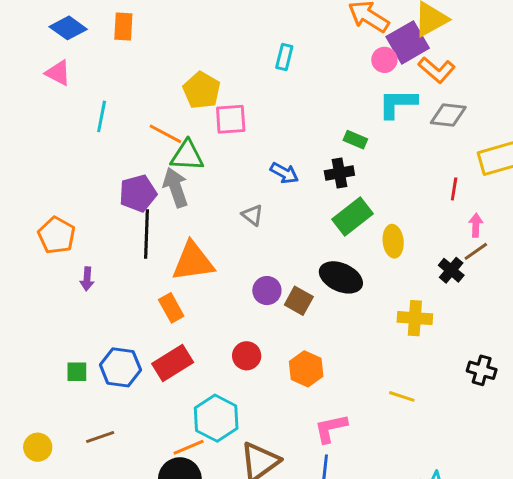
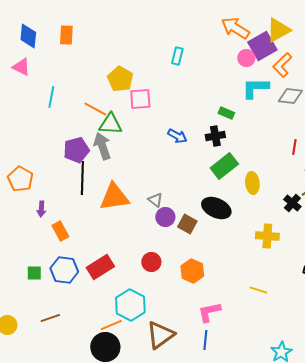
blue diamond: (68, 28) -> (28, 36), turned 60
orange L-shape: (437, 70) -> (282, 65), turned 95
gray triangle: (252, 215) -> (155, 200), moved
orange rectangle: (171, 308) -> (60, 231), moved

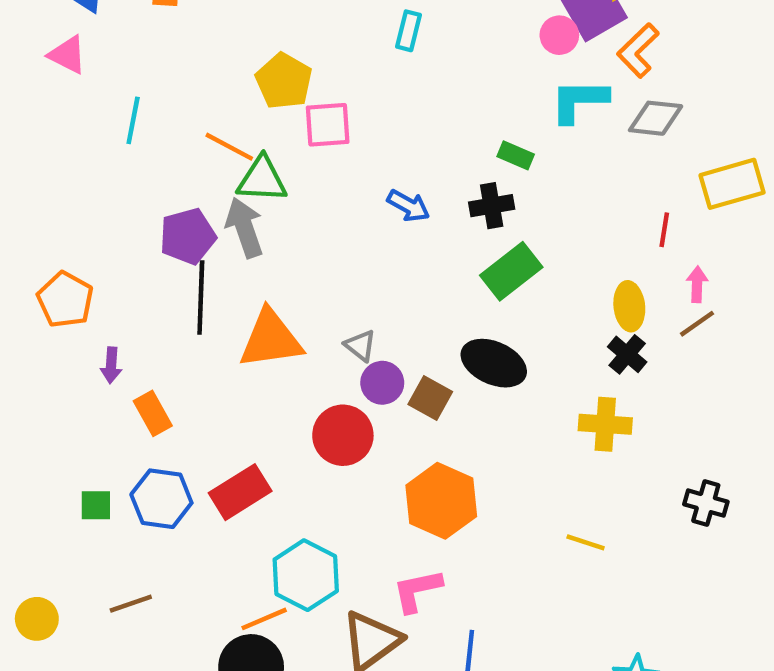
yellow ellipse: (252, 183) -> (629, 306), moved
black cross: (292, 203) -> (627, 354), moved
red circle: (151, 262) -> (343, 435), moved, size x1.4
orange hexagon: (192, 271) -> (441, 501), size x1.4
pink L-shape: (209, 312) -> (417, 590), moved

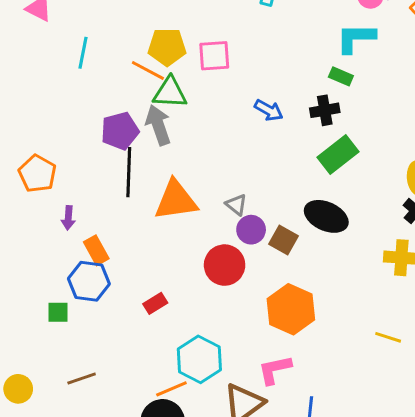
yellow pentagon: (284, 81) -> (167, 47), moved, turned -30
cyan L-shape: (579, 101) -> (356, 38), moved
red rectangle: (240, 492) -> (155, 303), size x0.6
blue hexagon: (161, 499) -> (89, 281), moved

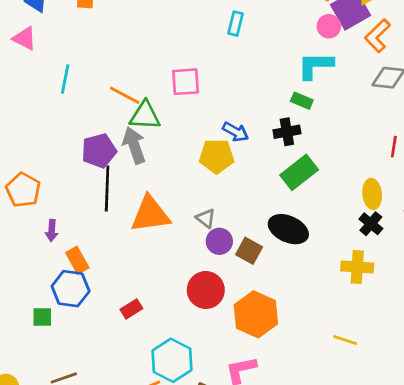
yellow pentagon: (167, 47) -> (217, 156), moved
red circle: (225, 265) -> (206, 290), moved

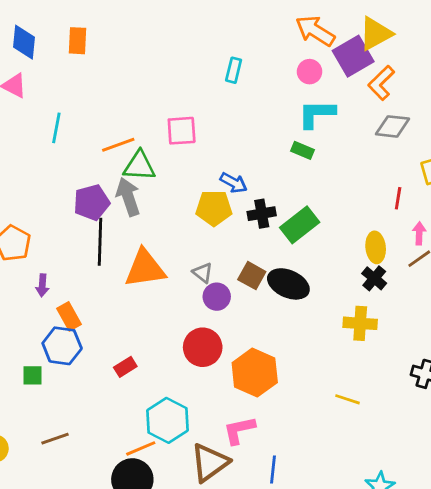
pink circle: (329, 26) -> (310, 72), moved
orange line: (125, 95) -> (118, 145), turned -48
black cross: (287, 132) -> (262, 214), moved
brown square: (249, 251) -> (252, 276), moved

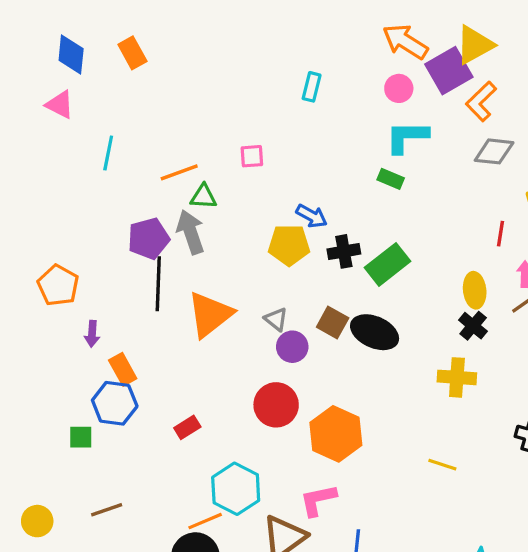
orange rectangle: (77, 41) -> (132, 53), turned -32
pink square: (182, 131) -> (252, 156), size x0.7
green triangle: (139, 166) -> (203, 197), size x0.7
orange triangle: (145, 268) -> (210, 314), turned -30

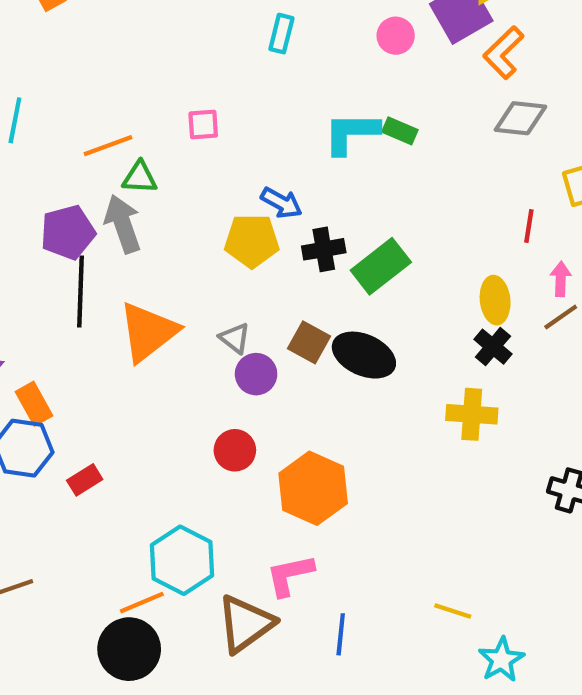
cyan L-shape: (407, 137) -> (351, 133), moved
green rectangle: (391, 179) -> (400, 131), moved
red circle: (276, 405) -> (235, 450), size x0.7
red rectangle: (187, 427) -> (85, 480), moved
yellow line: (442, 465) -> (453, 611), moved

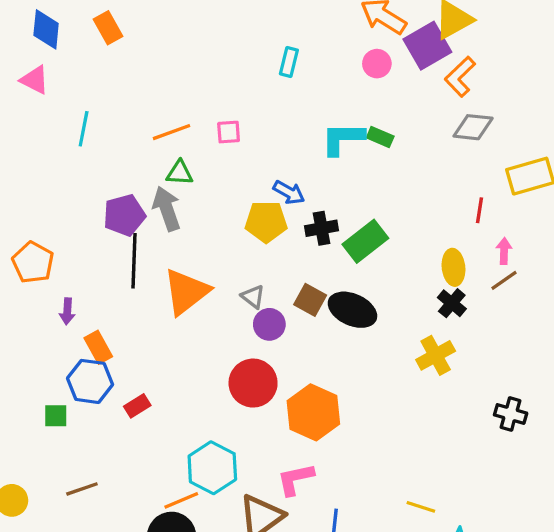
orange line: (108, 146) -> (172, 132), moved
yellow cross: (472, 414) -> (436, 355), turned -33
red circle: (235, 450) -> (253, 383), size x1.5

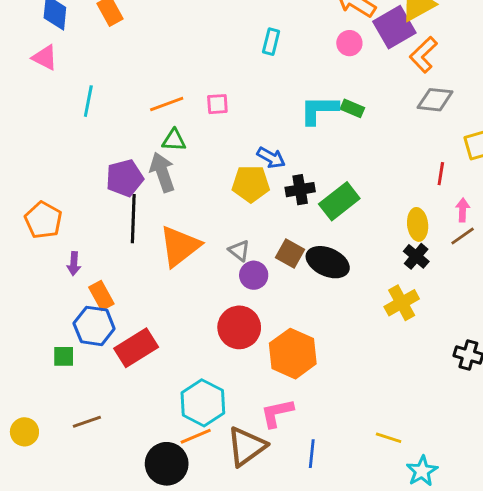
red rectangle: (137, 406) -> (136, 348), size x1.8
orange line: (181, 500) -> (196, 436), moved

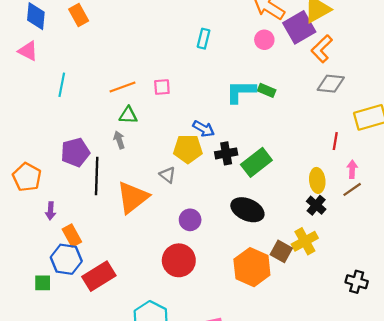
gray arrow: (162, 172) -> (119, 140), size x0.6
purple pentagon: (125, 178) -> (75, 152), moved
gray triangle: (239, 251) -> (168, 175), moved
brown square: (290, 253) -> (281, 251), moved
orange hexagon: (293, 354) -> (252, 267), moved

